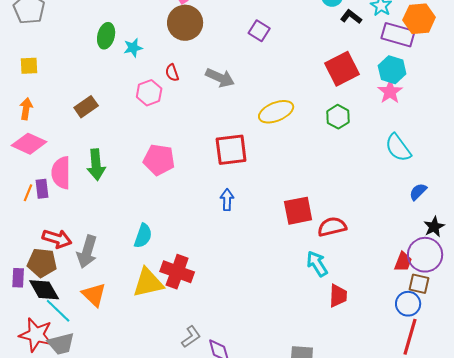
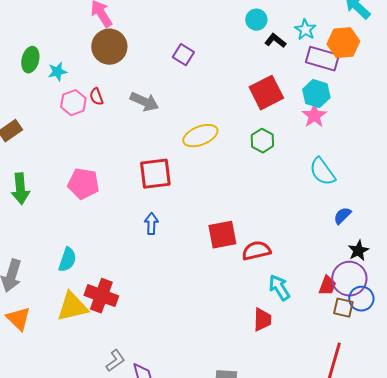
pink hexagon: (149, 93) -> (73, 103), moved
cyan arrow: (317, 264) -> (279, 288), moved
blue circle: (408, 304) -> (361, 299), moved

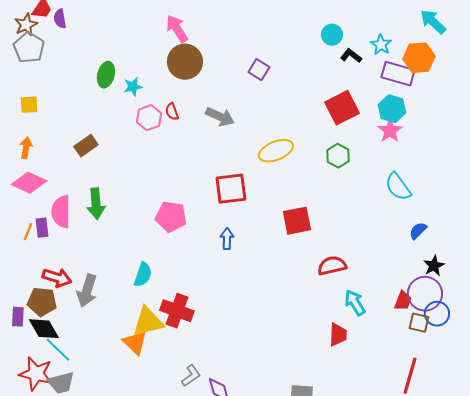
pink pentagon: (83, 184) -> (171, 217), moved
red square: (222, 235) -> (297, 221), moved
orange triangle: (18, 319) -> (135, 343), moved

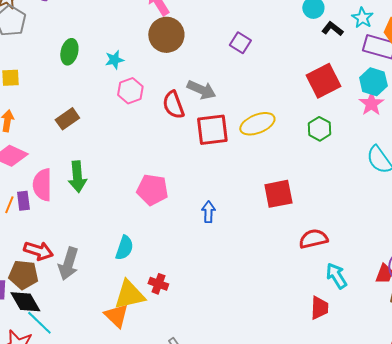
green ellipse: (106, 75) -> (69, 52), moved
red semicircle: (172, 112) -> (173, 105), moved, size x1.6
red square: (231, 189) -> (212, 130), moved
red cross: (177, 311) -> (158, 284), size x0.6

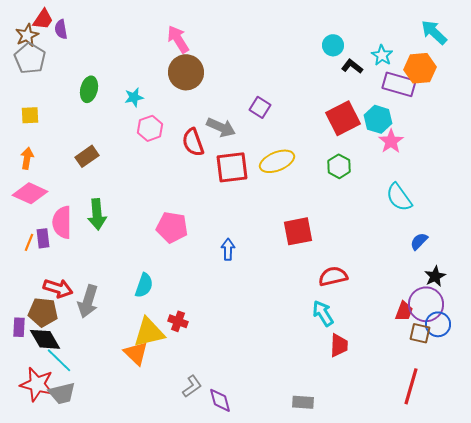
purple square: (240, 43) -> (260, 107), moved
cyan hexagon: (373, 82) -> (378, 119), moved
cyan arrow: (336, 276) -> (323, 313), moved

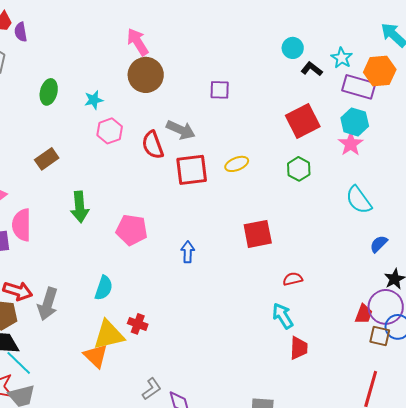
purple square: (260, 107) -> (220, 90), moved, turned -30
cyan hexagon: (378, 119) -> (355, 122), moved
yellow ellipse: (277, 161) -> (237, 164), size x0.7
green arrow: (97, 214) -> (80, 207), moved
red semicircle: (333, 276) -> (293, 279), size x0.7

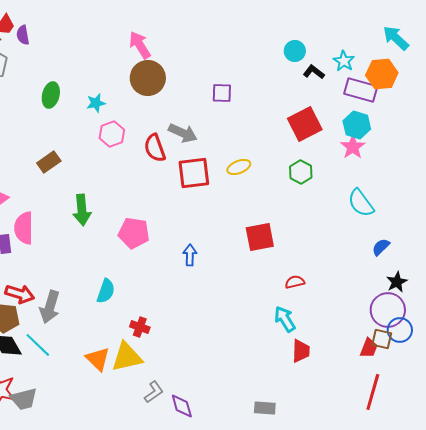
red trapezoid: (364, 314) -> (369, 348), moved
yellow triangle: (109, 335) -> (127, 357), moved
cyan line: (19, 363) -> (38, 345), moved

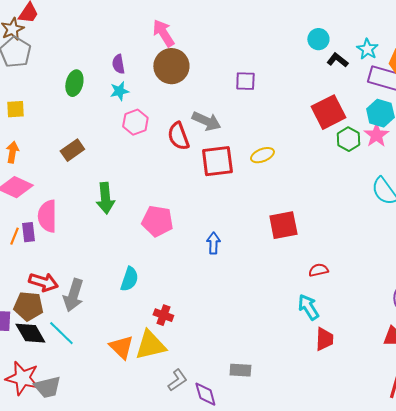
purple semicircle: (23, 35) -> (118, 64), moved
green hexagon: (301, 172) -> (348, 139), moved
gray rectangle: (265, 408) -> (240, 370), moved

